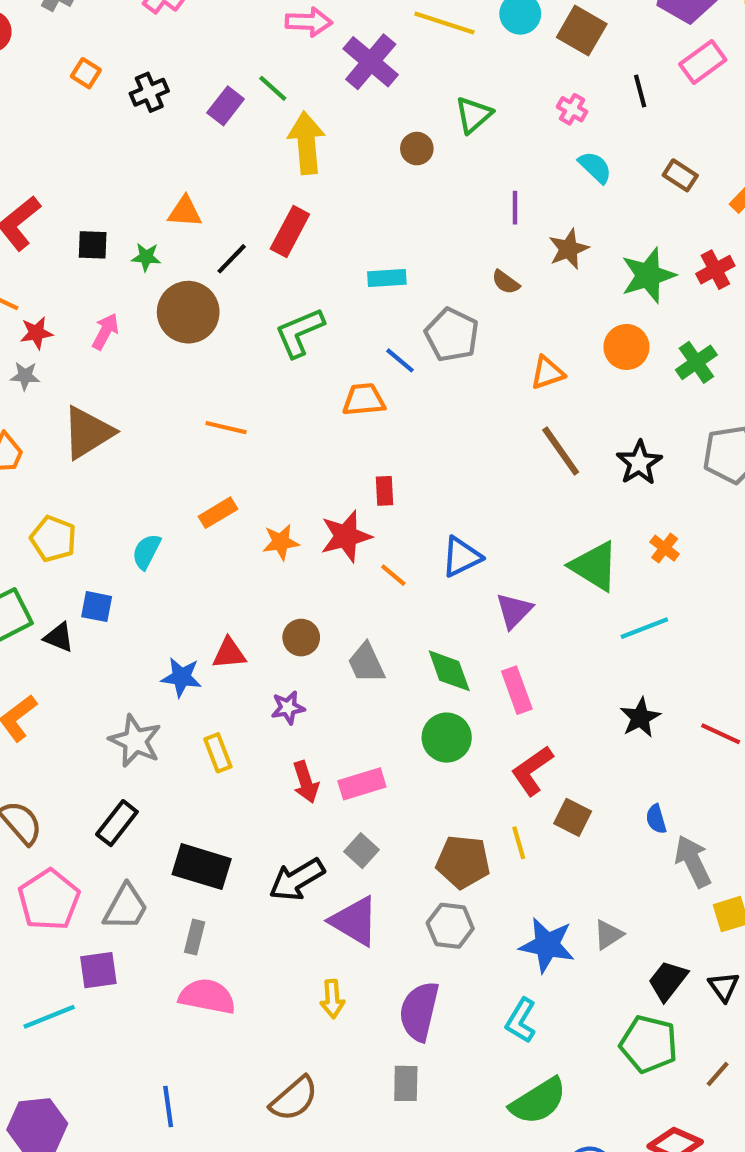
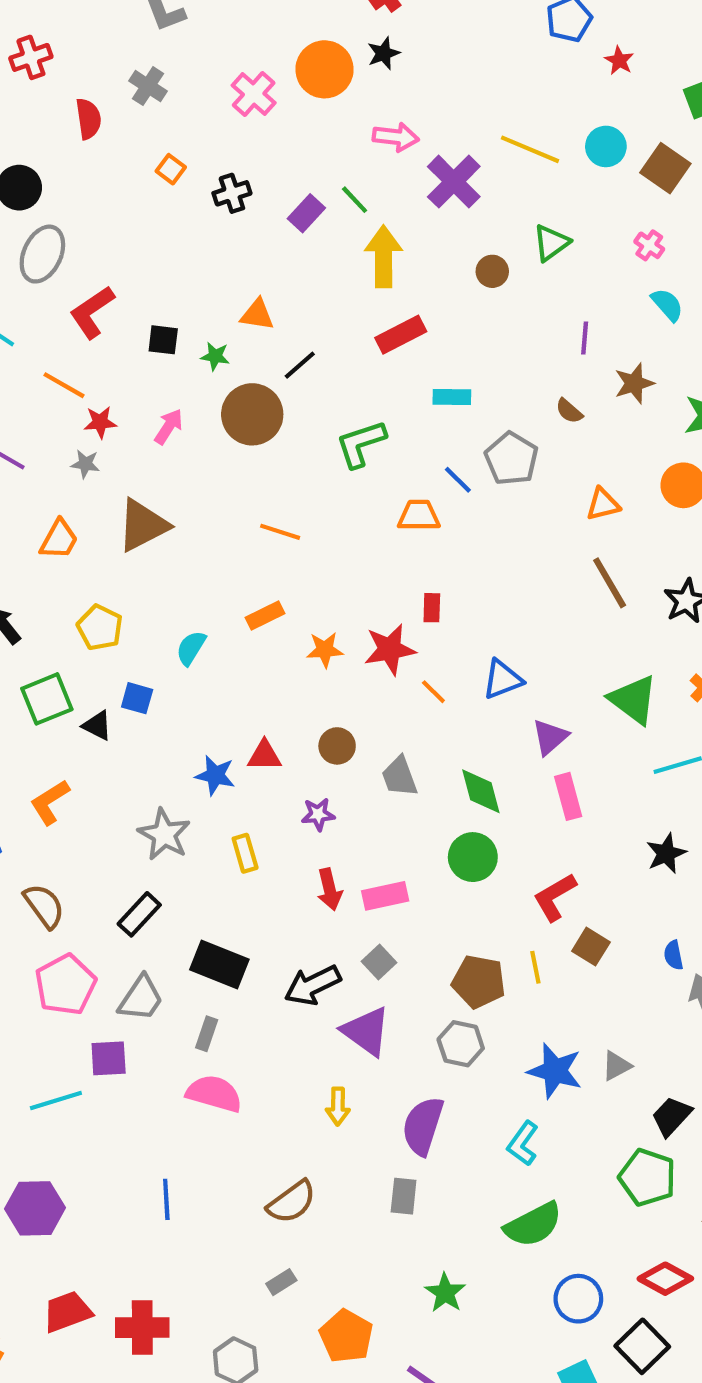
red rectangle: (290, 232) -> (401, 335), moved, turned 30
pink rectangle: (517, 690) -> (568, 796), moved

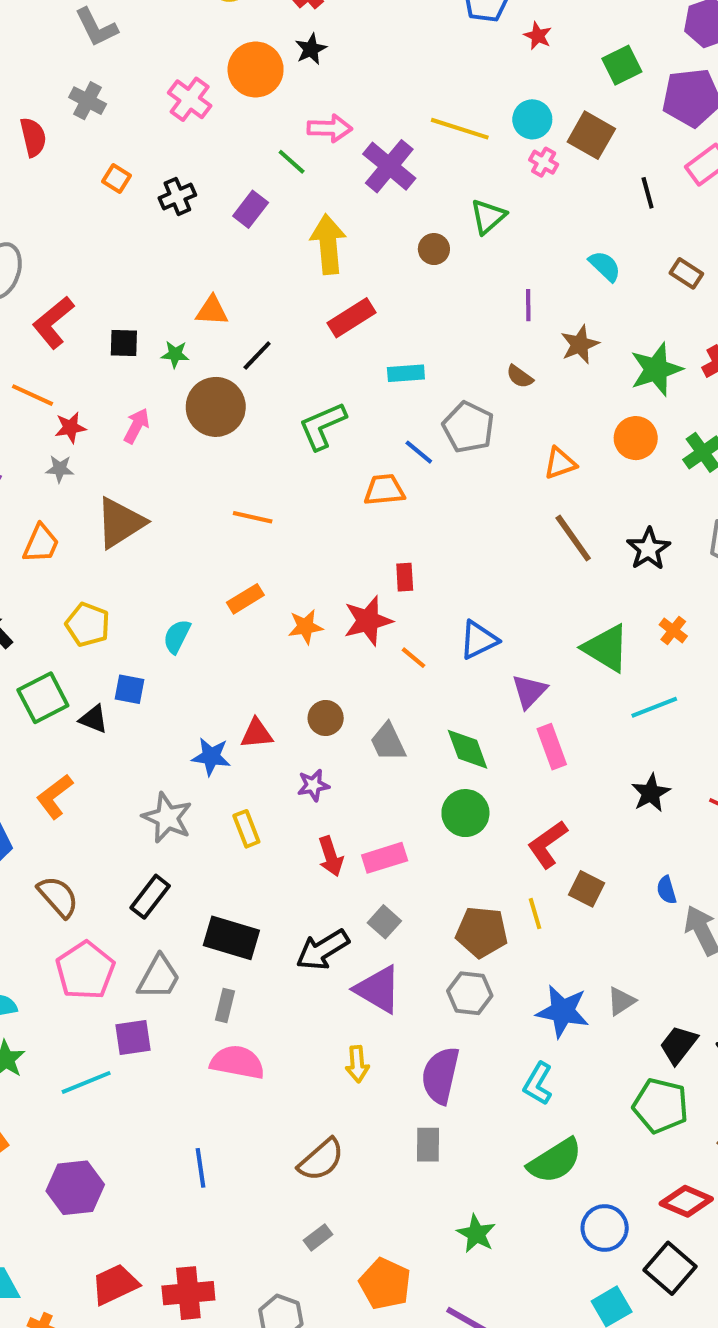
green line: (355, 200) -> (292, 162), moved
pink cross: (649, 245) -> (544, 162), moved

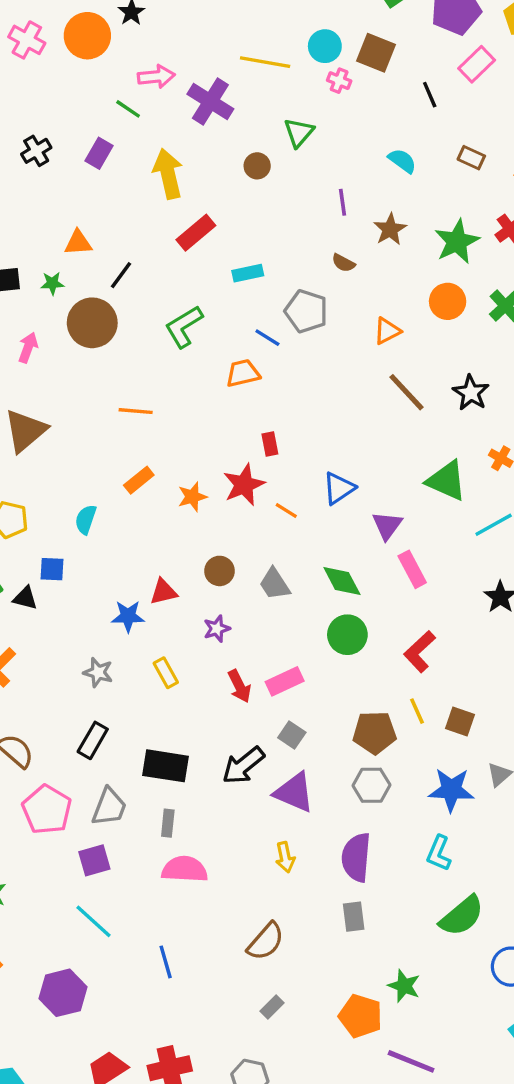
pink cross: (190, 99) -> (27, 40), moved
gray star: (167, 818) -> (98, 672), size x0.7
brown square: (587, 889) -> (460, 722), moved
cyan line: (86, 1082) -> (94, 921), moved, turned 72
orange pentagon: (385, 1284) -> (361, 1016), moved

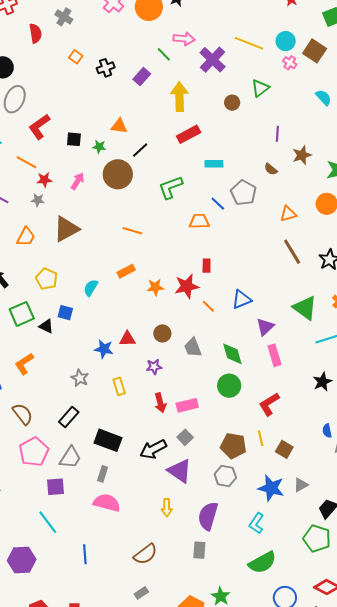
cyan semicircle: (402, 161) -> (324, 97), moved

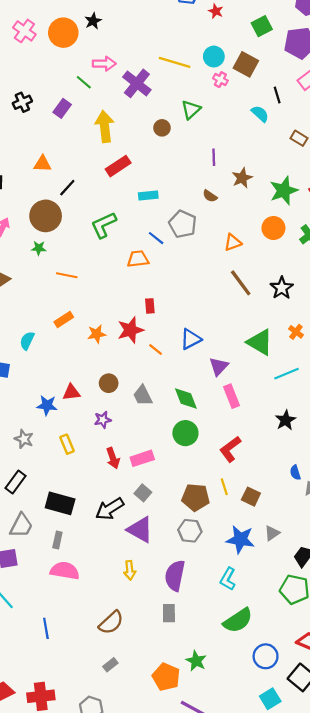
green star: (99, 147) -> (39, 248), moved

